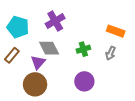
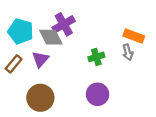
gray diamond: (49, 48) -> (51, 37), moved
gray arrow: (111, 53) -> (128, 52), moved, turned -40
purple triangle: (38, 62) -> (40, 59), moved

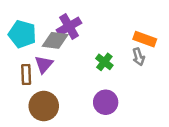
gray diamond: (51, 37) -> (55, 40), turned -55
green cross: (96, 57) -> (104, 62), turned -35
brown rectangle: (14, 64) -> (26, 74), moved, turned -42

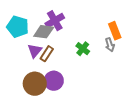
orange rectangle: (145, 39) -> (115, 31), turned 48
brown rectangle: (26, 74) -> (47, 54), moved, turned 35
purple circle: (106, 102) -> (54, 81), moved

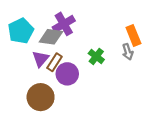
cyan pentagon: (18, 27) -> (21, 31), turned 30
purple circle: (54, 81) -> (67, 74), moved

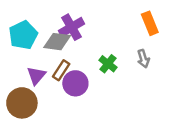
orange rectangle: (133, 36) -> (150, 23), moved
purple triangle: (41, 59) -> (36, 76), moved
brown circle: (41, 97) -> (22, 103), moved

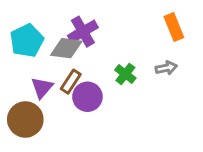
gray arrow: (143, 59) -> (166, 68), turned -84

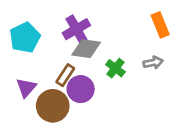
gray diamond: (66, 48) -> (86, 49), moved
purple triangle: (42, 88) -> (26, 88), moved
brown circle: (25, 119) -> (53, 106), moved

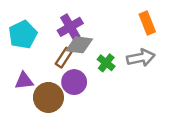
gray arrow: (153, 63) -> (141, 58), size x1.5
brown rectangle: (65, 75) -> (64, 58), moved
purple triangle: (26, 88) -> (24, 81), turned 42

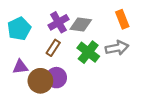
gray diamond: (79, 45) -> (81, 24), moved
green cross: (106, 63) -> (88, 52), size x1.5
purple circle: (74, 82) -> (56, 78), moved

